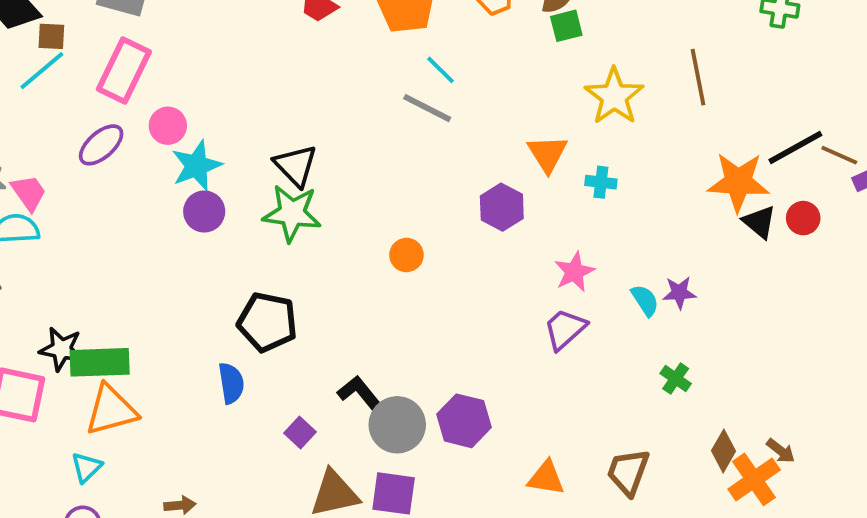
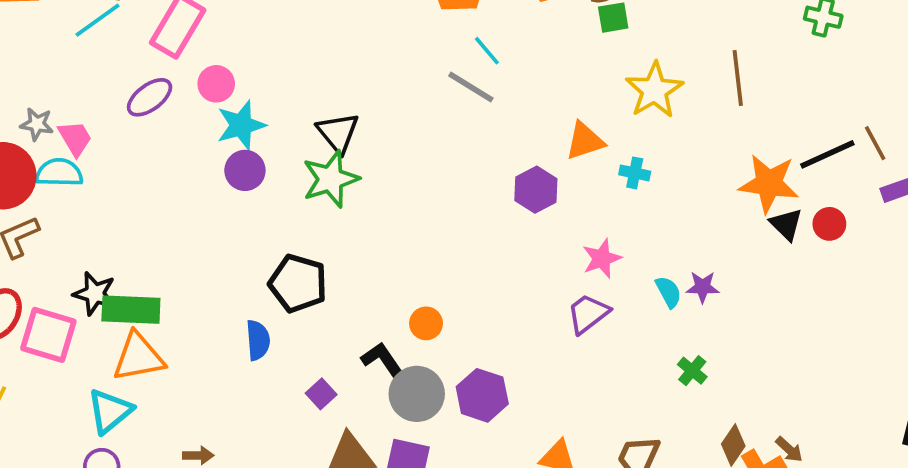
orange triangle: (547, 154) -> (585, 141), turned 39
brown line: (839, 155) -> (875, 143), moved, turned 33
green star: (292, 213) -> (331, 179), turned -30
orange circle: (406, 255) -> (426, 323), moved
cyan triangle: (86, 467) -> (110, 411), size x1.5

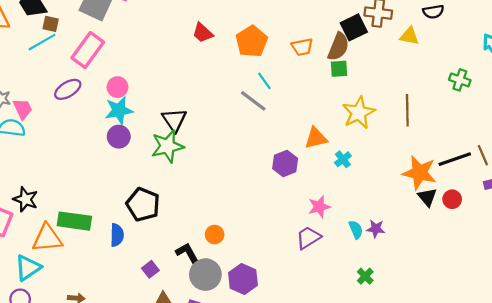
pink circle: (216, 84) -> (117, 87), moved
cyan cross: (635, 173) -> (343, 159), turned 35
green rectangle: (131, 310) -> (74, 221), moved

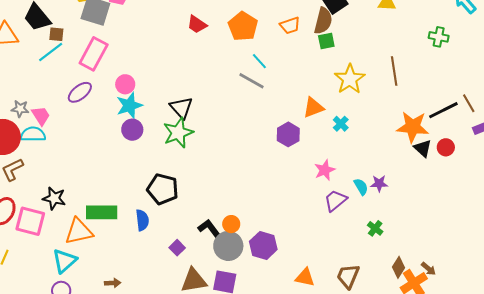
orange circle: (215, 235) -> (231, 224), moved
purple trapezoid: (308, 238) -> (335, 201), moved

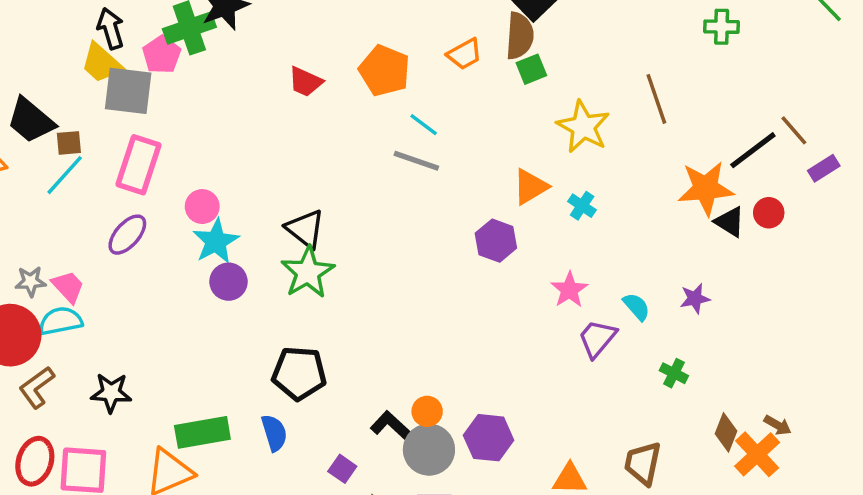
purple star: (379, 183) -> (695, 298), moved
black star: (54, 198) -> (111, 393), moved

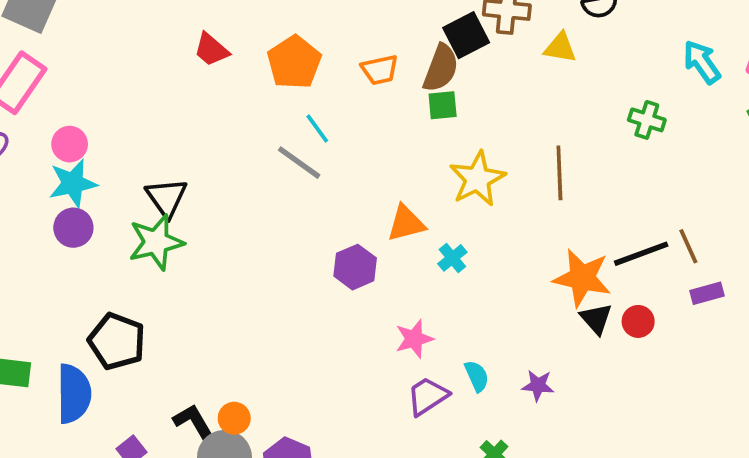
blue semicircle: (274, 433) -> (74, 394), size x1.5

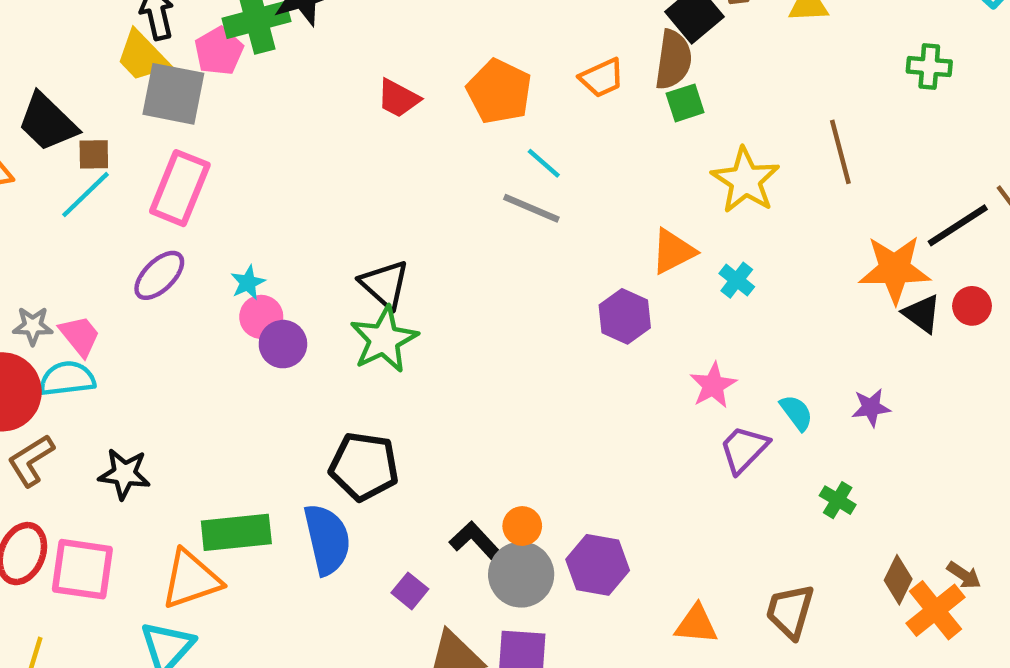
pink circle: (70, 144) -> (261, 317), moved
cyan star: (73, 183) -> (248, 283), moved, size x0.6

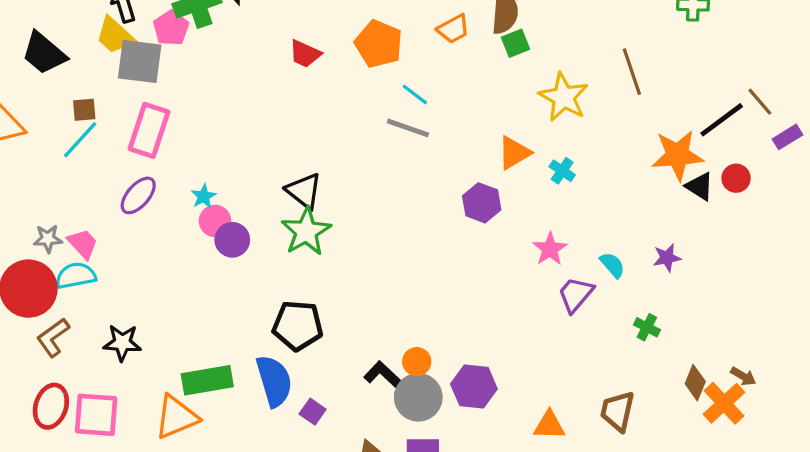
black trapezoid: (48, 122) -> (44, 53), moved
purple square: (410, 591) -> (313, 412), moved

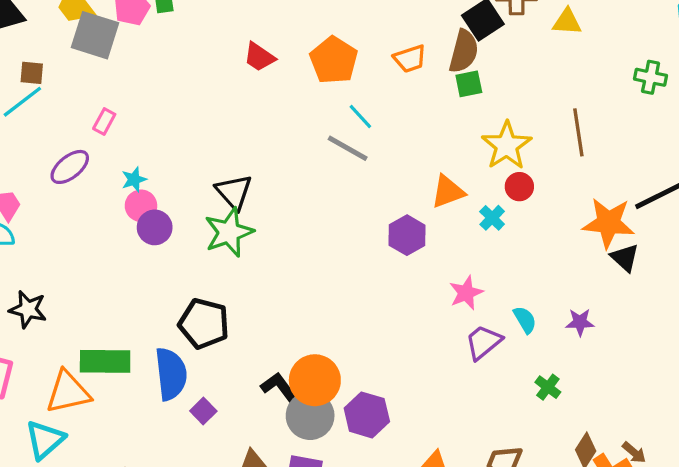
pink rectangle: (149, 130) -> (104, 121), moved, size x0.5
red circle: (736, 178) -> (519, 187), moved
orange circle: (417, 362) -> (315, 380), size x1.8

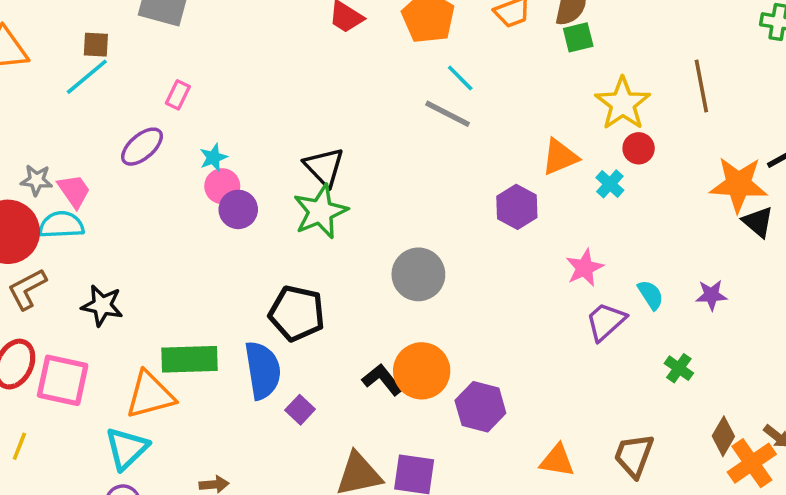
gray circle: (310, 416) -> (418, 274), moved

